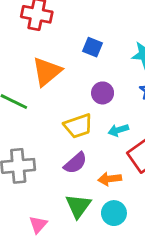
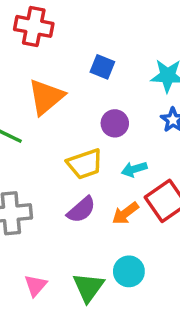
orange arrow: (110, 179) -> (125, 213), moved, turned -30
green triangle: (78, 206) -> (88, 287), moved

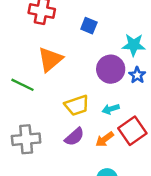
blue square: (102, 67) -> (89, 26), moved
purple circle: (115, 123) -> (111, 69), moved, size x1.5

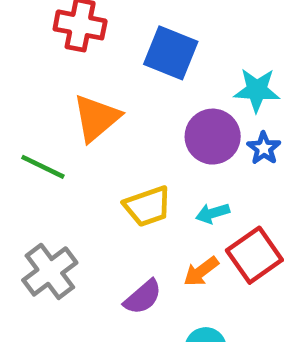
blue square: (89, 26) -> (171, 53), size x1.6
purple semicircle: (74, 137) -> (143, 297), moved
gray cross: (26, 139) -> (50, 271), turned -32

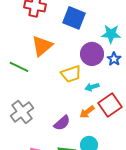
yellow trapezoid: (148, 206) -> (71, 74), moved

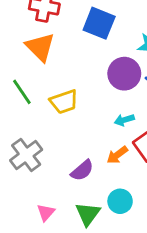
orange triangle: (42, 46) -> (40, 47), moved, turned -35
green line: (19, 67) -> (22, 92), turned 30
yellow trapezoid: (71, 74) -> (64, 102), moved

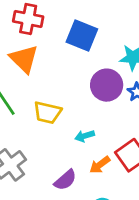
yellow trapezoid: (64, 102) -> (47, 113), turned 32
cyan arrow: (124, 120) -> (85, 136), moved

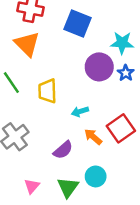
yellow trapezoid: (47, 113) -> (47, 91), turned 75
orange arrow: (100, 165) -> (93, 137), turned 78

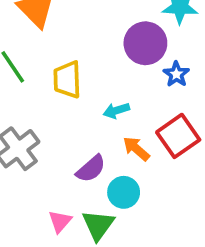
blue star: (126, 73) -> (176, 74), moved
cyan circle: (96, 176) -> (124, 192), moved
pink triangle: (32, 186) -> (60, 221), moved

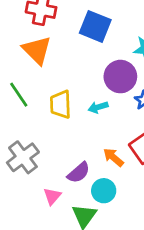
cyan arrow: (116, 111) -> (98, 107), moved
pink triangle: (60, 221) -> (52, 196), moved

